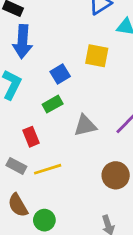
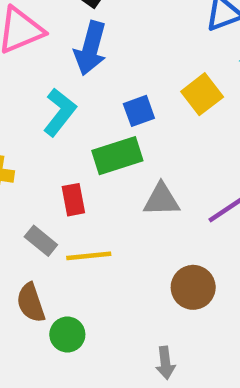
yellow square: (97, 56) -> (202, 94), turned 30
green rectangle: (53, 104) -> (117, 156), size x1.5

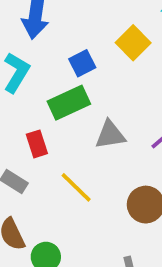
yellow line: (89, 256) -> (76, 187), moved, turned 57

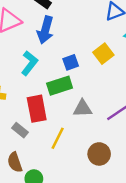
red rectangle: (37, 144) -> (37, 109), size x1.6
yellow line: (76, 187) -> (58, 138), turned 65

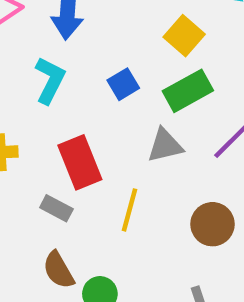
blue square: (71, 62) -> (123, 84), moved
green rectangle: (60, 86) -> (188, 91), moved

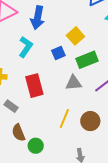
yellow square: (184, 36) -> (75, 36), moved
gray rectangle: (56, 208) -> (11, 106), moved
yellow line: (130, 210) -> (64, 118), moved

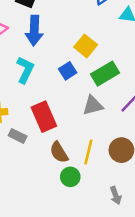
gray rectangle: (11, 106) -> (18, 136), moved
brown semicircle: (18, 133) -> (59, 152), moved
green circle: (36, 146) -> (70, 177), moved

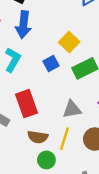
gray triangle: (93, 105) -> (72, 109), moved
brown semicircle: (59, 152) -> (38, 137), turned -54

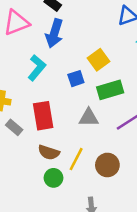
gray triangle: (72, 109) -> (89, 118), moved

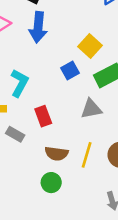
cyan L-shape: (37, 68) -> (19, 83), moved
red rectangle: (43, 116) -> (43, 116), size x0.7
green circle: (53, 178) -> (51, 183), moved

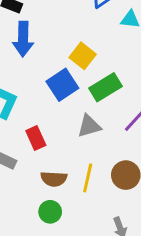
blue square: (70, 70) -> (62, 85), size x1.5

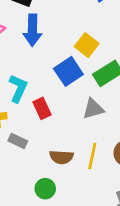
red rectangle: (36, 138) -> (42, 108), moved
green circle: (50, 212) -> (45, 189), moved

